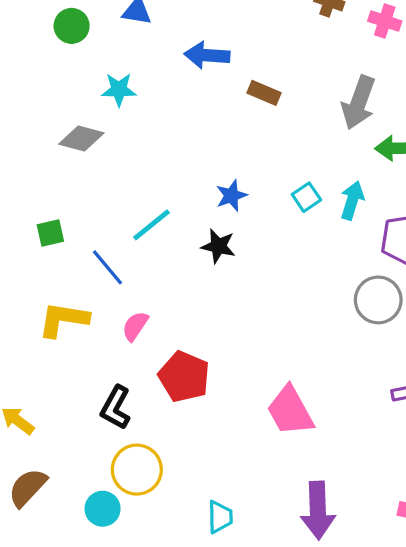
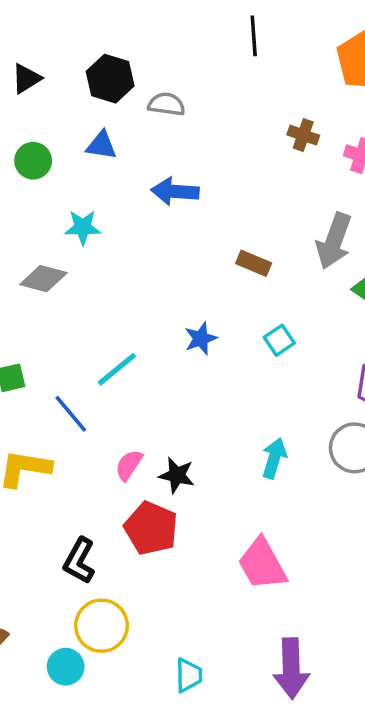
brown rectangle: (264, 93) -> (254, 263), moved
cyan arrow: (352, 200) -> (274, 458), moved
black star: (218, 246) -> (177, 475), moved
pink semicircle: (135, 326) -> (129, 465), moved

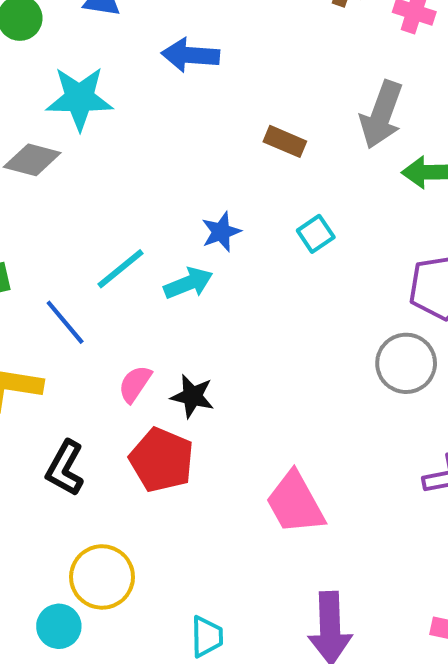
cyan star: (83, 227) -> (79, 98), size x1.5
cyan arrow: (274, 458) -> (188, 283), moved, turned 51
black L-shape: (79, 561) -> (65, 468), moved

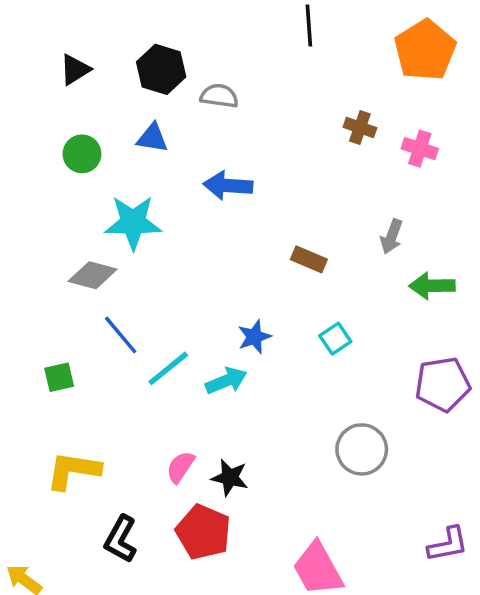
gray arrow: (381, 115) -> (392, 237), size x0.6
blue line: (65, 322) -> (121, 335), moved
gray circle: (406, 363) -> (362, 449), moved

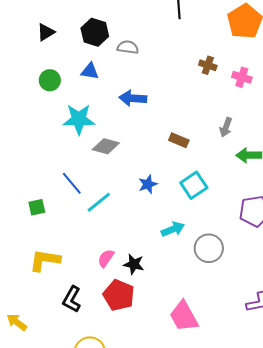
gray diamond: (93, 275) -> (106, 146), moved
cyan square: (335, 339) -> (194, 185), size x1.5
cyan arrow: (226, 381) -> (173, 229), moved

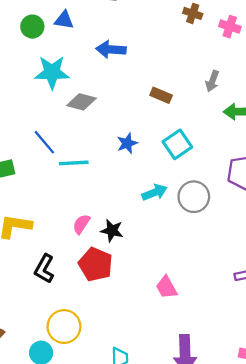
green circle: (50, 80) -> (32, 27), moved
cyan line: (99, 202) -> (74, 163), turned 36
gray circle: (209, 248) -> (194, 197), moved
pink trapezoid: (184, 316) -> (167, 287), size x0.7

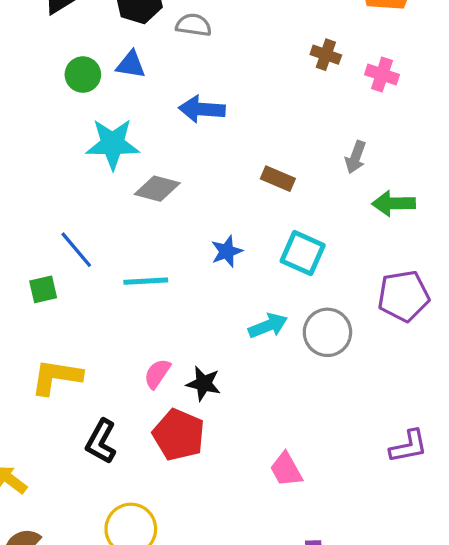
blue line: (44, 142) -> (76, 250), moved
cyan square: (177, 144) -> (303, 253), turned -32

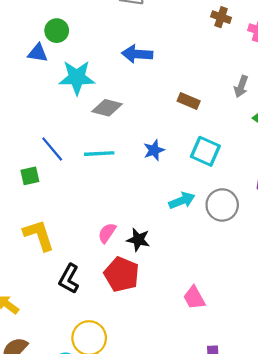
blue triangle: (131, 65) -> (38, 53), moved
cyan line: (146, 281) -> (99, 154), moved
yellow L-shape: (56, 377) -> (39, 235), turned 63

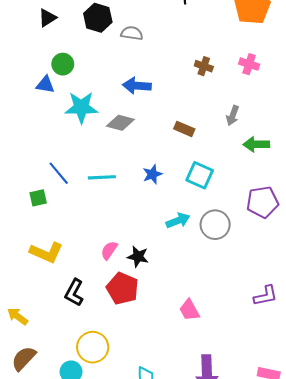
brown cross: (221, 17) -> (204, 66), moved
gray diamond: (107, 108) -> (120, 123), moved
yellow L-shape: (39, 235) -> (46, 252), turned 132

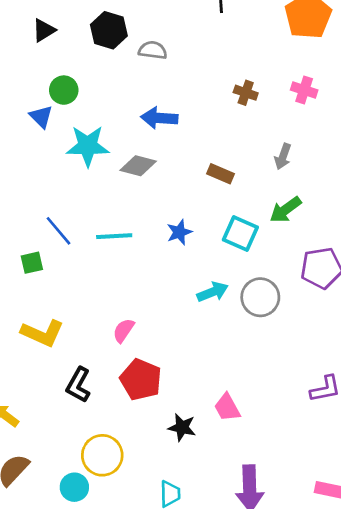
blue triangle: (45, 85) -> (41, 117), turned 36
green arrow: (256, 144) -> (286, 210), moved, turned -35
black star: (138, 257) -> (182, 427), moved

